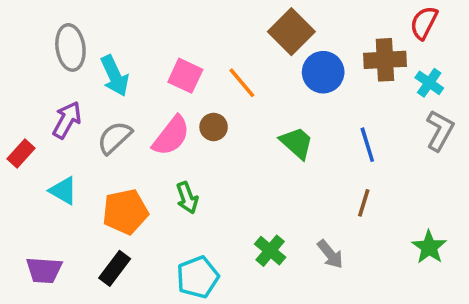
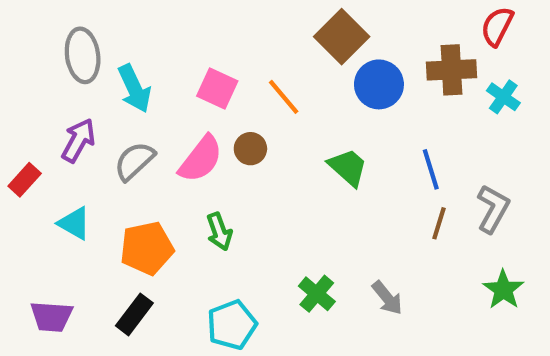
gray L-shape: (440, 131) -> (493, 209), moved
brown line: (364, 203) -> (439, 223), moved

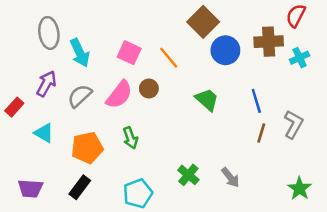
cyan cross: (503, 97) -> (300, 58), turned 30
green star: (503, 290) -> (300, 189), moved

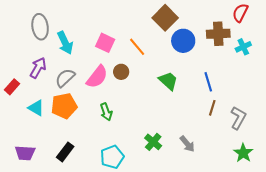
gray L-shape: (293, 124) -> (238, 118), moved
orange pentagon: (87, 148) -> (64, 106), moved

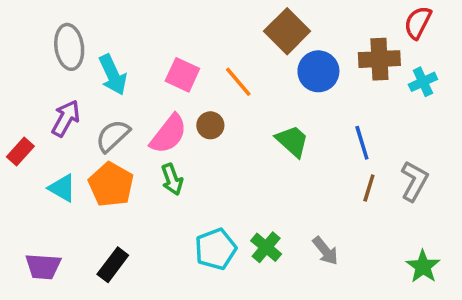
orange pentagon: (64, 106) -> (111, 185), turned -30
green arrow: (106, 112) -> (172, 179), moved
gray L-shape: (238, 118) -> (414, 181), moved
cyan pentagon: (112, 157) -> (216, 249), moved

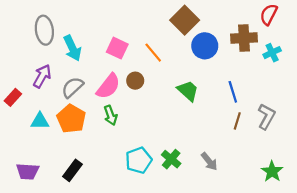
cyan triangle: (62, 188) -> (40, 121), turned -30

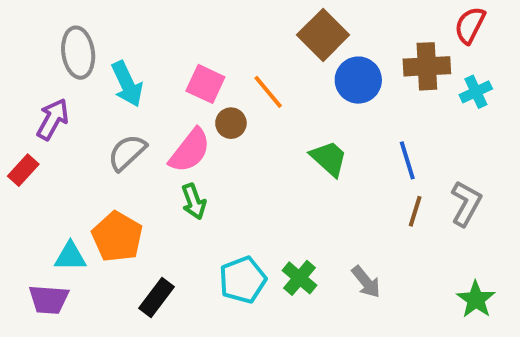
purple arrow: (42, 76) -> (53, 119), moved
brown circle: (135, 81) -> (231, 123), moved
orange pentagon: (71, 119) -> (117, 237), moved
cyan triangle: (40, 121) -> (70, 256), moved
black rectangle: (72, 170) -> (156, 297), moved

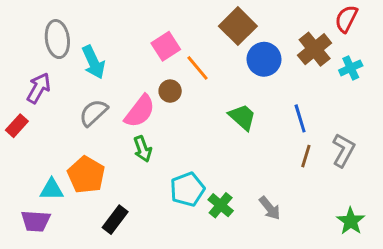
brown cross: (427, 66) -> (315, 49), turned -36
pink square: (205, 84) -> (166, 46), moved, turned 32
cyan pentagon: (243, 280) -> (187, 189), moved

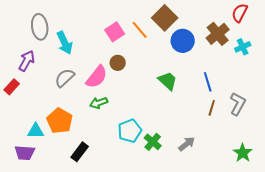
orange line: (198, 68) -> (140, 30), moved
green arrow: (143, 149) -> (99, 103), turned 90
gray arrow: (270, 208) -> (187, 144), turned -90

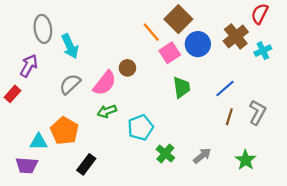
pink square: (115, 32) -> (170, 53), moved
green trapezoid: (168, 81) -> (182, 87), turned 40
blue line: (208, 82) -> (225, 88), turned 66
cyan pentagon: (130, 131) -> (140, 128), moved
green star: (243, 153) -> (246, 160), moved

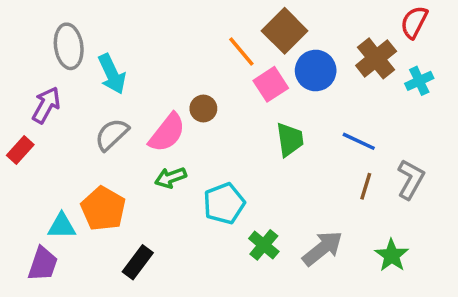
blue line: (225, 88) -> (359, 141), turned 66
gray arrow: (202, 156) -> (323, 248), size x1.4
purple trapezoid: (27, 165) -> (43, 264), turned -75

